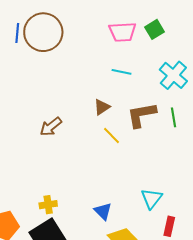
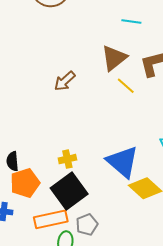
brown triangle: (102, 107) -> (114, 58), size x1.6
blue triangle: (103, 211) -> (123, 162), size x1.8

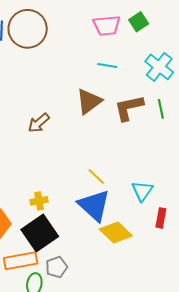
yellow line: (126, 86) -> (96, 176), moved

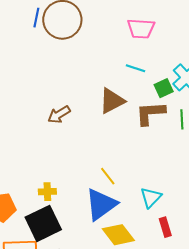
green square: (139, 22) -> (164, 88), moved
blue triangle: (94, 205) -> (101, 204), turned 33
red rectangle: (161, 218) -> (165, 227), turned -36

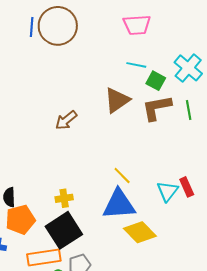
green square: (164, 88) -> (156, 81), moved, turned -30
blue triangle: (101, 204) -> (119, 204), turned 39
red rectangle: (165, 227) -> (187, 187), moved

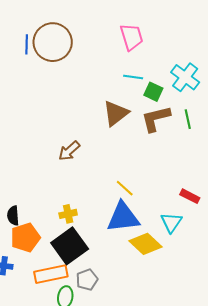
pink trapezoid: (137, 25) -> (132, 37), turned -100
brown arrow: (66, 120) -> (69, 151), moved
red rectangle: (187, 187) -> (190, 196), turned -36
cyan triangle: (167, 191) -> (171, 222), moved

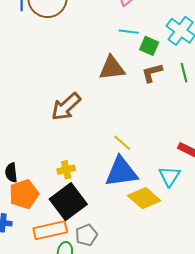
brown triangle: (116, 113) -> (112, 68), turned 32
brown L-shape: (156, 119) -> (152, 73), size x0.7
brown arrow: (69, 151) -> (66, 107), size x1.4

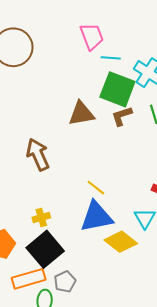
cyan line: (129, 32) -> (111, 58), moved
green square: (149, 46) -> (117, 89), size x1.8
brown arrow: (66, 107) -> (38, 155), turned 112

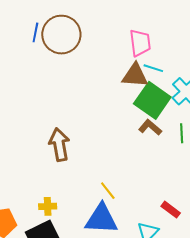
brown triangle: (81, 114) -> (135, 75), moved
brown L-shape: (122, 116) -> (150, 127), turned 45

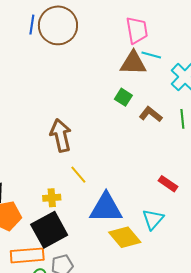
green square: (152, 100) -> (123, 97), moved, size x0.5
yellow line: (108, 191) -> (78, 175), moved
red rectangle: (171, 210) -> (168, 184), moved

